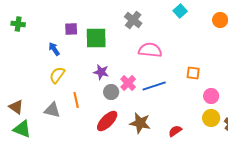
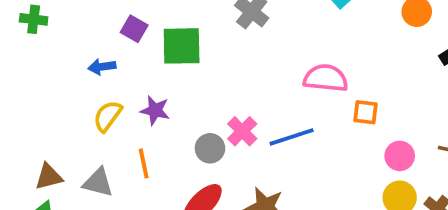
purple square: (71, 29) -> (134, 29), turned 32
blue arrow: (54, 49) -> (102, 67), turned -64
pink semicircle: (150, 50) -> (326, 78), moved
purple star: (101, 72) -> (155, 110), moved
brown triangle: (16, 107) -> (49, 177), moved, turned -49

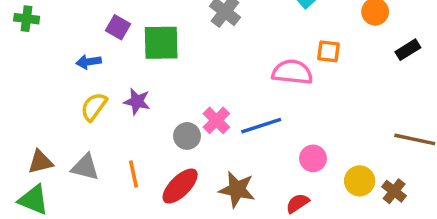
orange square: (366, 112) -> (329, 51), moved
pink circle: (400, 156) -> (313, 158), moved
orange line: (144, 163) -> (134, 174), moved

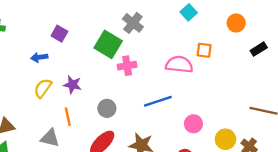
green square: (161, 43) -> (108, 44), moved, turned 32
pink cross: (216, 120) -> (127, 66), moved, turned 36
gray triangle: (85, 167) -> (50, 138), moved
orange line: (134, 174) -> (68, 117), moved

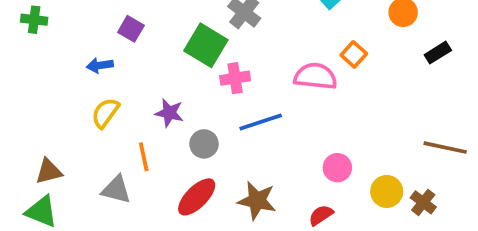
orange square: (204, 50) -> (354, 54), turned 35
purple star: (72, 85) -> (169, 113), moved
blue line: (158, 101) -> (261, 122), moved

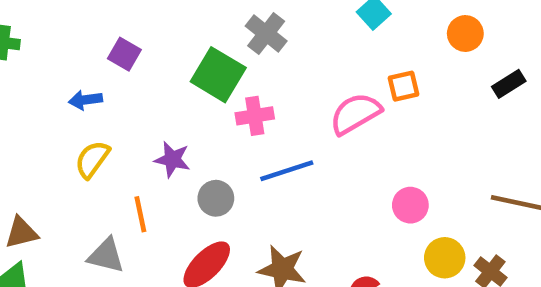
orange square: (354, 54) -> (404, 86), turned 35
pink semicircle: (315, 76) -> (355, 114), turned -36
pink circle: (337, 168) -> (410, 205), moved

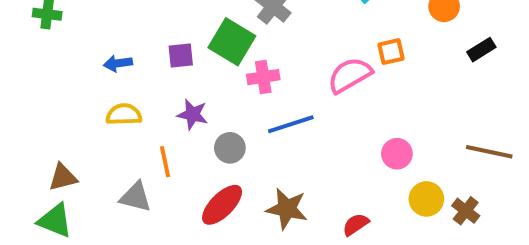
purple square: (124, 54) -> (181, 55), moved, turned -36
yellow semicircle: (92, 159) -> (124, 114), turned 52

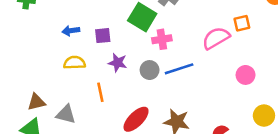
purple square: (181, 55) -> (103, 36), moved
gray circle: (230, 148) -> (150, 70), moved
pink circle: (397, 154) -> (246, 75), moved
gray triangle: (136, 197) -> (66, 114), moved

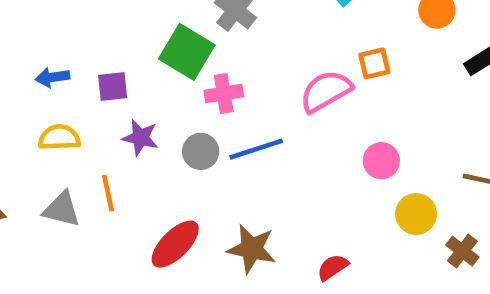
gray triangle: (66, 114) -> (62, 209), moved
yellow circle: (264, 116) -> (416, 214), moved

